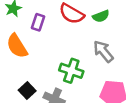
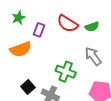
orange semicircle: (17, 46) -> (21, 49), turned -80

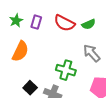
purple rectangle: (39, 30) -> (36, 22), moved
orange semicircle: (21, 49) -> (20, 51), turned -40

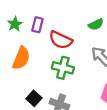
red semicircle: (64, 23) -> (61, 40), moved
green cross: (66, 70) -> (63, 68), moved

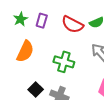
red semicircle: (61, 40) -> (72, 24), moved

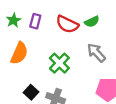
green cross: (64, 62) -> (59, 63), turned 30

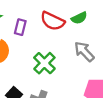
purple rectangle: (35, 21) -> (20, 27), moved

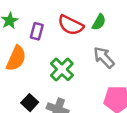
green semicircle: (79, 18) -> (99, 22), turned -35

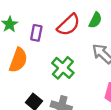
red semicircle: (71, 25) -> (69, 25), turned -65

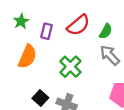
green semicircle: (95, 20) -> (106, 31), moved

